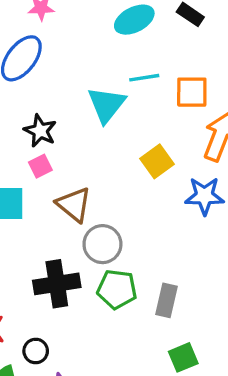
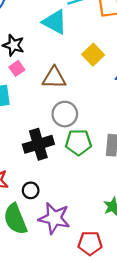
cyan triangle: (106, 105) -> (55, 22), turned -32
brown triangle: (74, 205) -> (54, 78), moved, turned -30

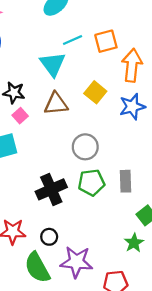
cyan triangle: (55, 22) -> (53, 64), turned 32
brown triangle: (54, 78) -> (56, 104), moved
gray circle: (65, 114) -> (85, 147), moved

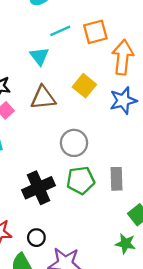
cyan triangle: (53, 64) -> (39, 56), size x0.7
green star: (134, 243) -> (125, 244), turned -30

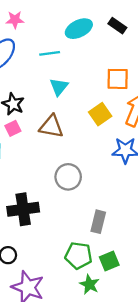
cyan line: (60, 31) -> (50, 53), moved
yellow square: (84, 86) -> (100, 114), moved
green pentagon: (81, 180) -> (79, 255), moved

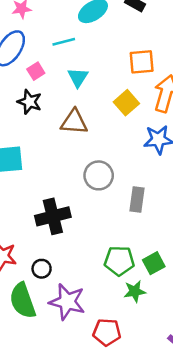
pink square: (13, 128) -> (36, 71), moved
gray rectangle: (98, 222) -> (137, 200), moved
green star: (89, 284) -> (135, 291), turned -30

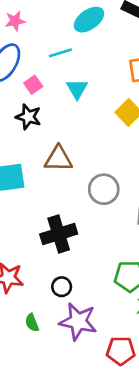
brown triangle: (74, 122) -> (58, 159), moved
black circle: (42, 269) -> (62, 287), moved
green semicircle: (23, 301) -> (32, 323), size x0.5

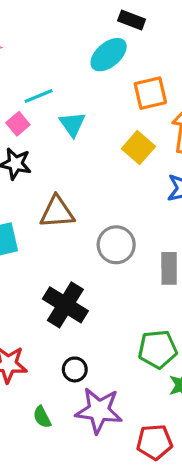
cyan ellipse: (89, 20) -> (109, 55), moved
cyan line: (60, 53) -> (39, 96), moved
black cross: (59, 234) -> (65, 305), turned -36

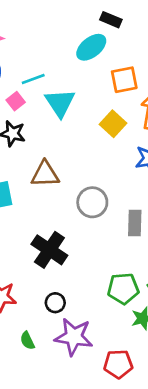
cyan triangle: (72, 124) -> (60, 103), size x1.4

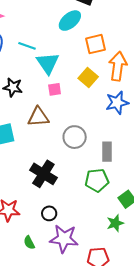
cyan line: (33, 79) -> (27, 46), turned 42
pink square: (16, 101) -> (55, 89), moved, turned 32
green pentagon: (123, 289) -> (97, 180), moved

